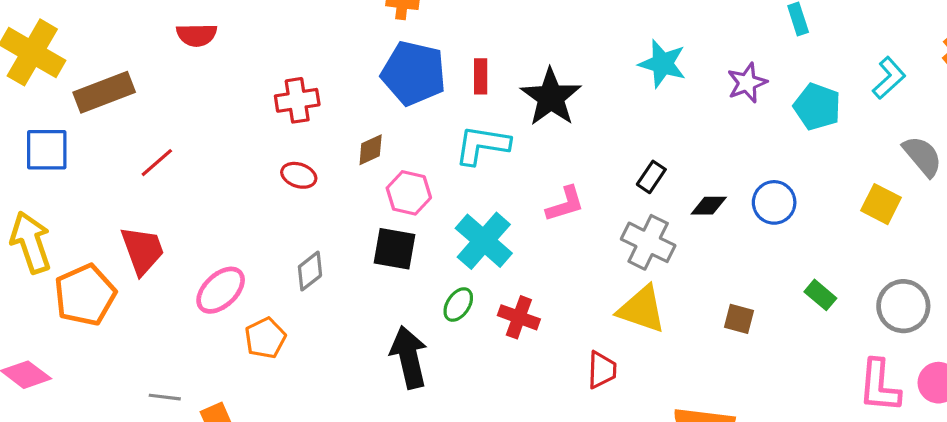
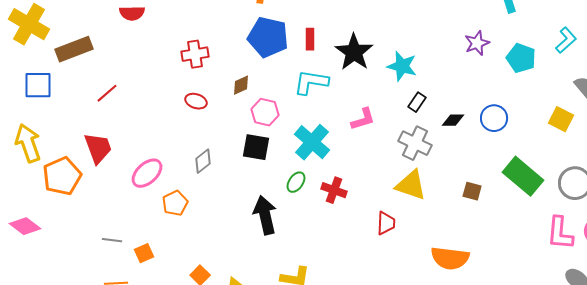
cyan star: (662, 64) -> (402, 66), moved
green rectangle: (820, 295) -> (523, 176), size x2.0

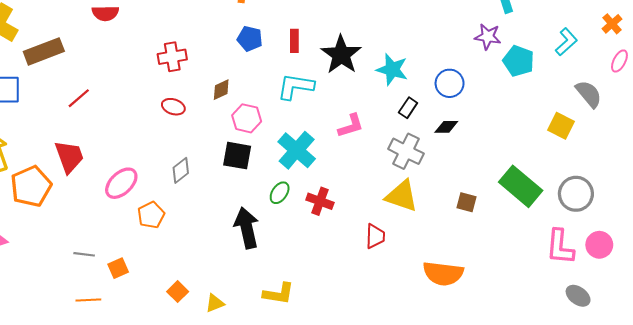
blue pentagon: (268, 37) -> (250, 39), size x0.6
purple star: (477, 43) -> (488, 37), moved, turned 30
blue circle: (494, 118) -> (450, 83), moved

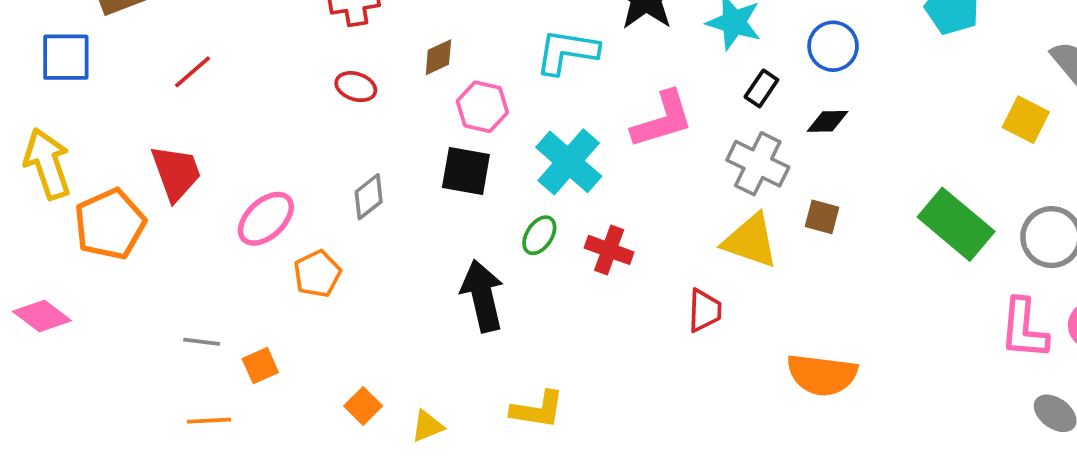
pink L-shape: (351, 126) -> (662, 120), size x1.4
brown square: (467, 202) -> (822, 217), moved

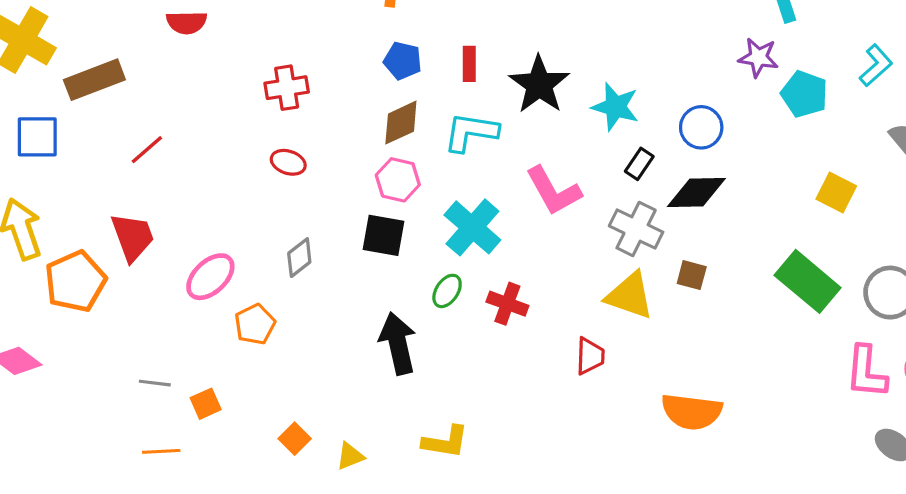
brown diamond: (438, 57) -> (401, 123), moved, size x1.4
pink L-shape: (662, 120) -> (553, 191), turned 78
yellow square: (1026, 120) -> (836, 192), moved
black diamond: (828, 121) -> (696, 192), size x1.6

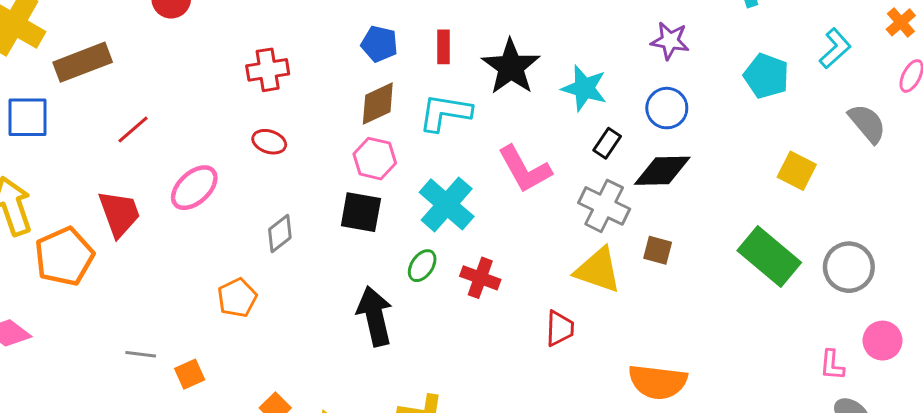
purple star: (758, 57) -> (670, 41), moved
pink ellipse: (210, 277) -> (194, 188), moved
pink L-shape: (866, 372) -> (832, 365), moved, size x0.6

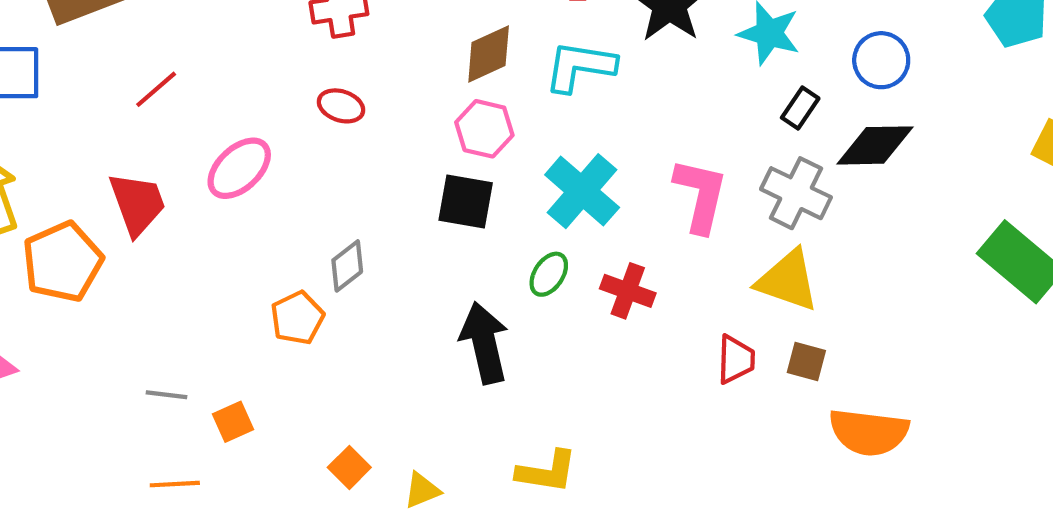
pink L-shape: (525, 169) -> (700, 195), moved, turned -138
gray diamond: (280, 233) -> (347, 266), moved
brown square: (658, 250) -> (806, 361), moved

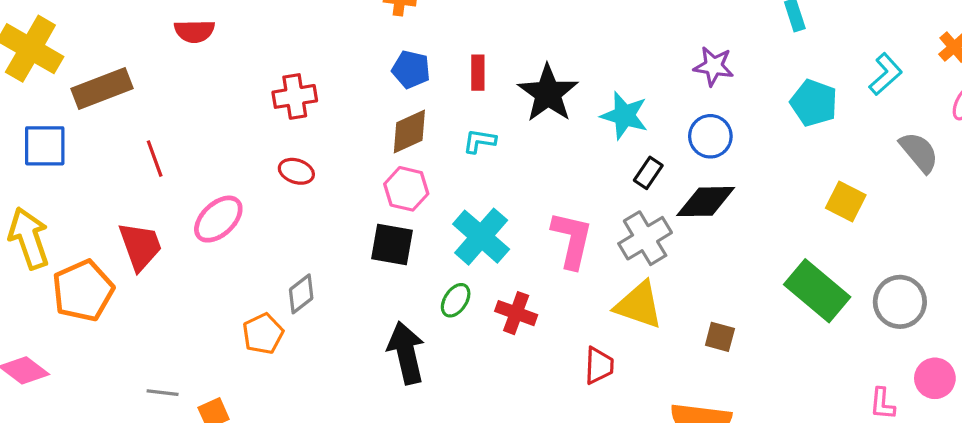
cyan L-shape: (580, 66) -> (479, 141), size x0.6
red line: (156, 89) -> (155, 159), turned -69
gray cross: (796, 193) -> (645, 238), turned 33
brown square: (806, 361) -> (720, 337), moved

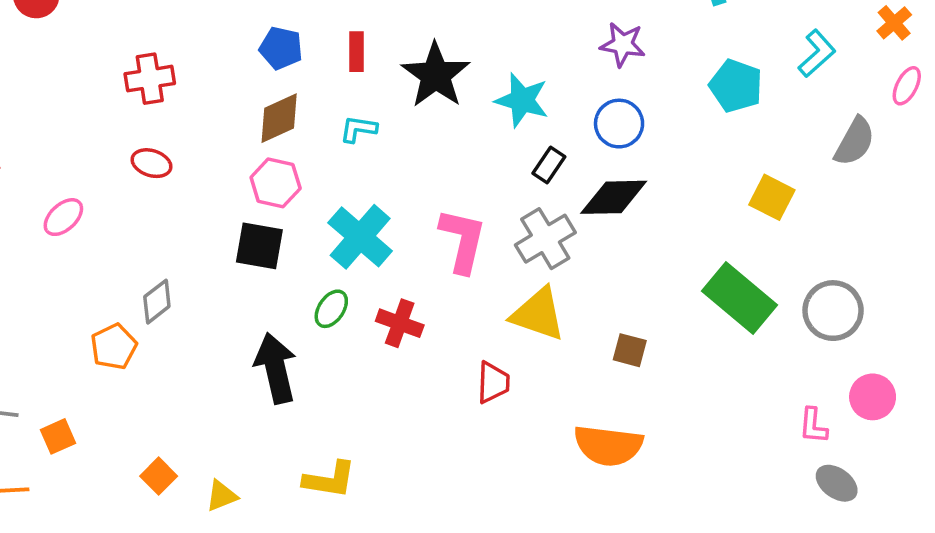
gray semicircle: (919, 152) -> (855, 142), turned 69
pink ellipse: (218, 219) -> (63, 217), size x0.7

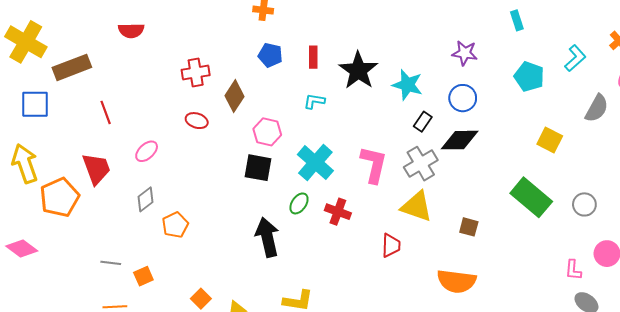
brown diamond: (279, 118) -> (235, 96), moved, turned -32
gray diamond: (157, 302) -> (146, 199), moved
gray circle: (833, 311) -> (584, 204), size x0.7

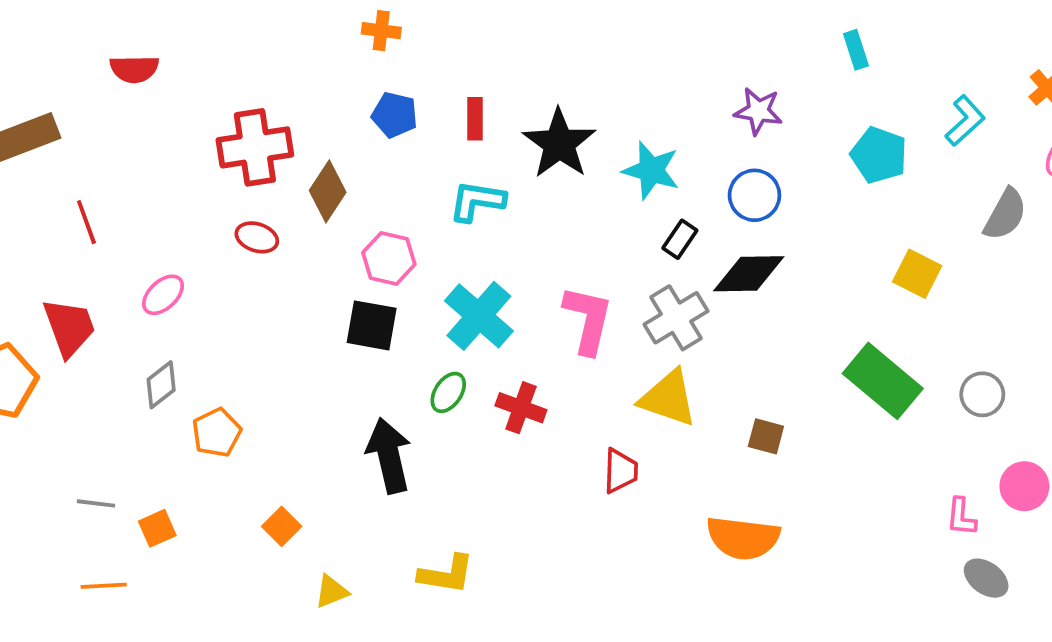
red cross: (196, 73) -> (255, 147), size x1.4
cyan L-shape: (314, 101) -> (477, 201), size x1.4
orange square: (201, 299) -> (282, 526), moved

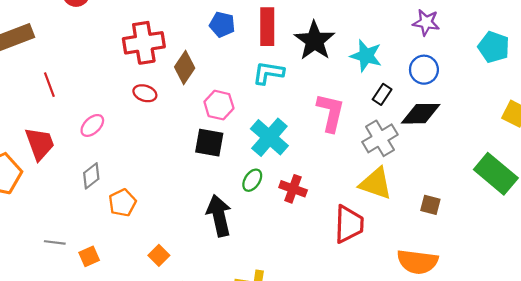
red rectangle: (475, 119) -> (267, 27), size x1.6
pink L-shape: (588, 320) -> (331, 113), moved
red trapezoid: (621, 471) -> (349, 224), size x1.5

